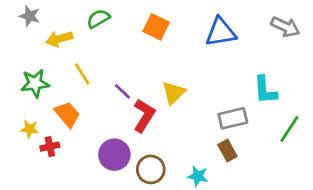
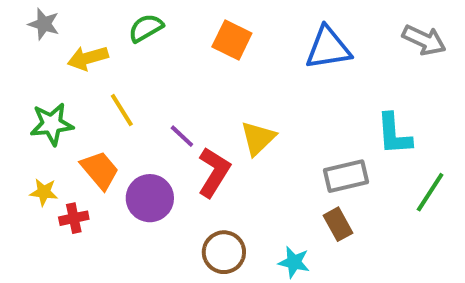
purple circle: (114, 155) -> (150, 198), moved

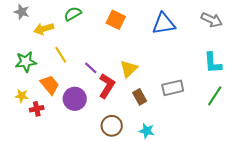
cyan L-shape: (394, 134) -> (213, 63), moved
brown rectangle: (338, 224) -> (140, 97), moved

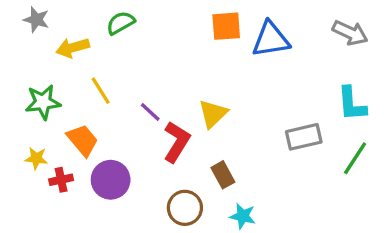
orange square: (116, 20) -> (226, 26), moved, turned -30
gray rectangle: (173, 88) -> (304, 137), moved
brown rectangle: (140, 97) -> (223, 175), moved
purple circle: (75, 99) -> (111, 180), moved

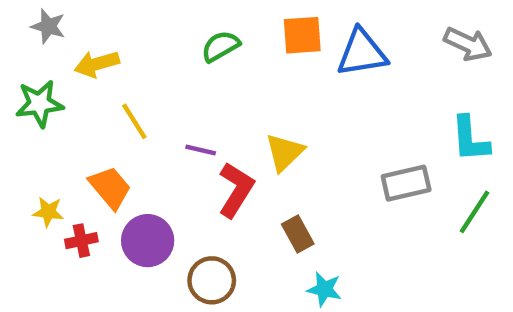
green semicircle: (121, 23) -> (221, 46), moved
green star: (43, 102) -> (39, 104), moved
purple line: (150, 112) -> (201, 150), turned -30
brown circle: (185, 208) -> (212, 280), moved

